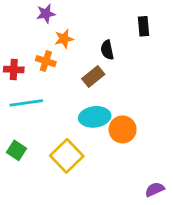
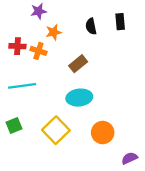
black semicircle: (107, 50) -> (91, 26), moved
red cross: (14, 69) -> (17, 46), moved
orange circle: (123, 129) -> (103, 133), moved
green square: (17, 150) -> (14, 126), turned 35

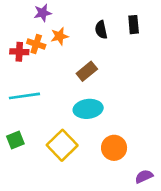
orange cross: (38, 51) -> (36, 44), moved

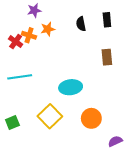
red cross: (19, 52) -> (16, 42), turned 32
brown rectangle: (87, 71) -> (107, 57), moved, turned -56
green square: (15, 140) -> (12, 122), moved

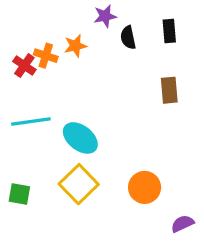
purple star: (34, 10) -> (105, 16), moved
cyan ellipse: (71, 87) -> (80, 138), moved, turned 45
green square: (12, 122) -> (19, 194), turned 32

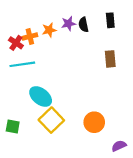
purple star: (105, 16) -> (68, 24), moved
orange cross: (46, 56) -> (30, 36), turned -32
cyan line: (31, 122) -> (22, 64), moved
cyan ellipse: (80, 138) -> (41, 96), moved

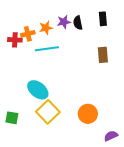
red cross: (16, 43) -> (15, 40), turned -32
cyan line: (22, 64) -> (47, 49), moved

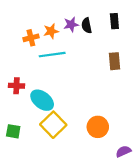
red cross: (15, 40) -> (16, 86), moved

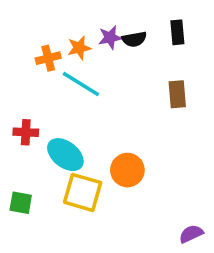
black semicircle: (87, 26) -> (134, 39), turned -88
cyan line: (52, 55) -> (81, 84), turned 40
yellow square: (53, 125) -> (83, 192), turned -30
orange circle: (98, 127) -> (127, 170), moved

